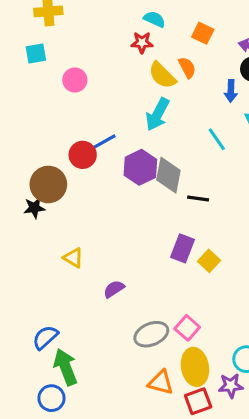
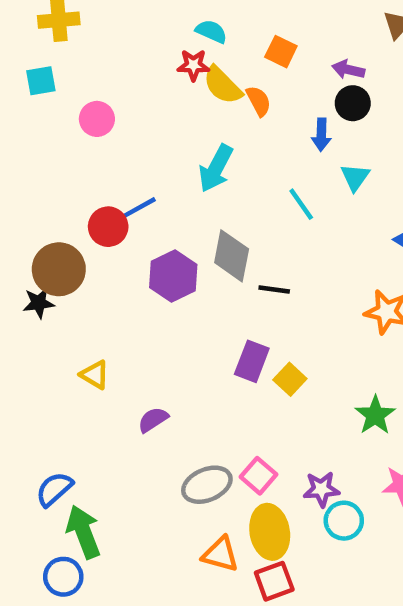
yellow semicircle: (162, 75) -> (223, 85), moved
purple hexagon: (140, 167) -> (173, 276), moved
purple star: (231, 386) -> (321, 489), moved

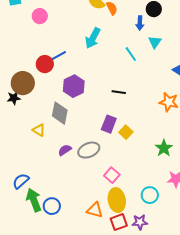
gray diamond: (232, 256) -> (60, 113), moved
gray ellipse: (207, 485) -> (89, 150), moved
purple star: (321, 489) -> (140, 222), moved
blue circle: (63, 577) -> (52, 206), moved

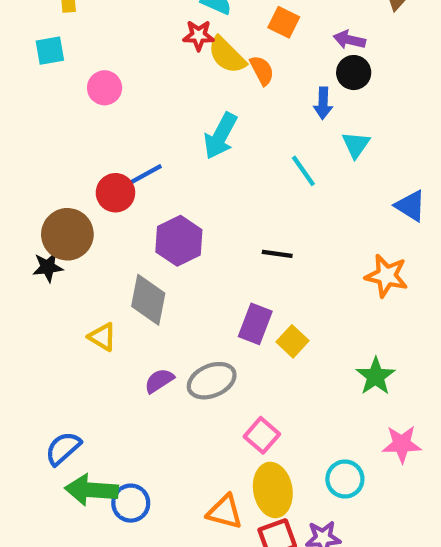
green arrow: (34, 200) -> (91, 490), turned -65

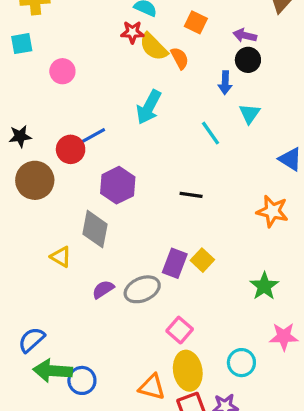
black star: (48, 267) -> (20, 136), moved
purple rectangle: (255, 324) -> (175, 263), moved

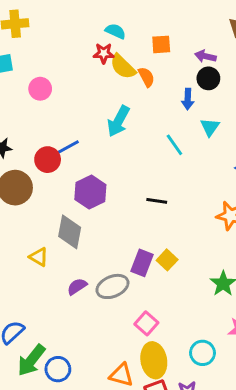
orange square: (196, 22) -> (161, 44), turned -30
green arrow: (53, 371) -> (31, 360), turned -56

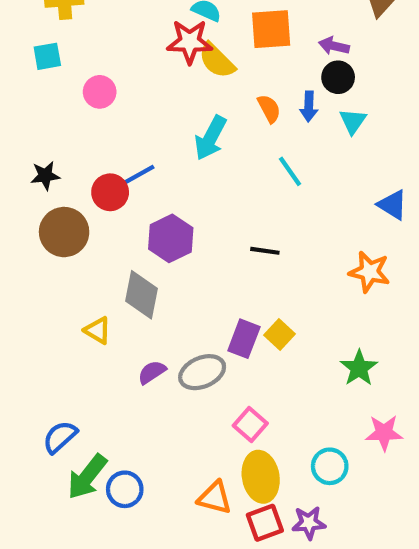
orange square: (161, 44) -> (271, 29), size x1.5
red star: (104, 53) -> (190, 42), size x1.5
orange semicircle: (146, 77) -> (269, 109), moved
cyan triangle: (210, 127) -> (353, 121), moved

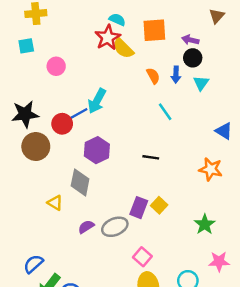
red star: (190, 42) -> (108, 38), turned -30
cyan arrow: (210, 138) -> (97, 101), moved
black star: (45, 176) -> (25, 114), size x1.6

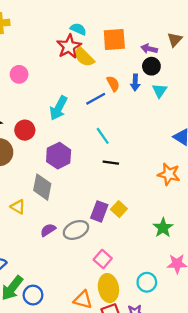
brown triangle: (217, 16) -> (175, 39), moved
cyan line: (165, 112) -> (103, 136), moved
blue line: (78, 114) -> (96, 99), moved

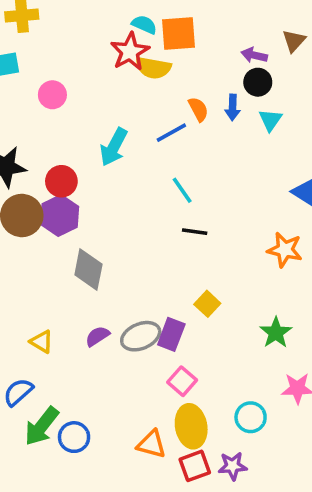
orange square: (114, 39) -> (179, 34), moved
yellow semicircle: (84, 57) -> (153, 68), turned -35
purple hexagon: (59, 156) -> (60, 215), moved
yellow triangle: (18, 207) -> (42, 342), moved
purple rectangle: (99, 211) -> (171, 334), moved

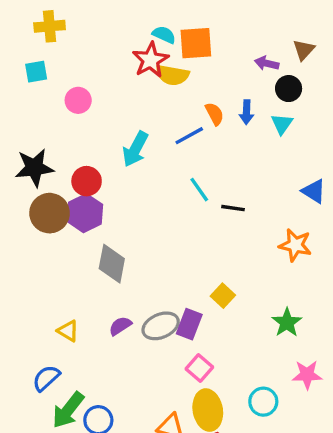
black circle: (258, 82) -> (289, 89), moved
black line: (195, 232) -> (233, 208), moved

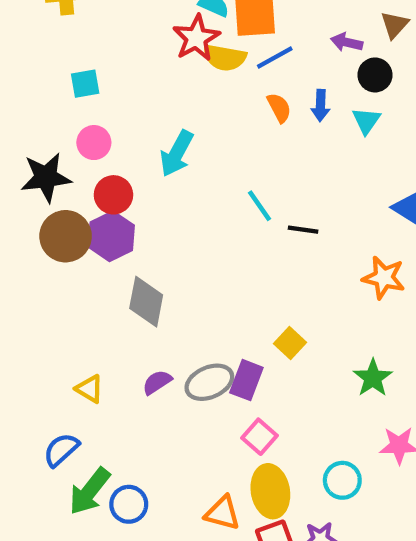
cyan square: (36, 72) -> (85, 84), moved
pink circle: (78, 100) -> (94, 143), moved
blue line: (189, 136) -> (275, 58), moved

